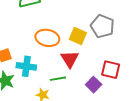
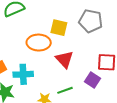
yellow square: (78, 36) -> (59, 28), moved
green line: (58, 79) -> (65, 90), moved

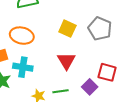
orange ellipse: (39, 43) -> (22, 36), moved

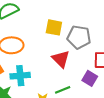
gray pentagon: (100, 29) -> (79, 37), moved

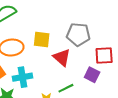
yellow square: (54, 27) -> (42, 39), moved

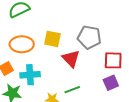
purple square: (92, 75) -> (111, 83), moved, turned 35

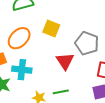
yellow square: (52, 39) -> (51, 28), moved
orange ellipse: (22, 44) -> (19, 38), turned -55

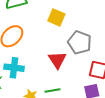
yellow square: (51, 28) -> (56, 17), moved

